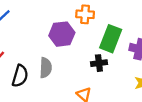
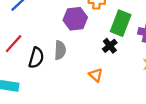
black cross: (99, 63) -> (110, 46), turned -32

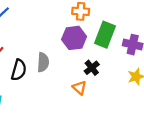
purple hexagon: (75, 19) -> (74, 38), moved
black cross: (110, 46) -> (92, 68), moved

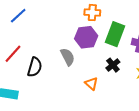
gray semicircle: (43, 62) -> (68, 57), moved, turned -30
black cross: (92, 68) -> (113, 65), moved

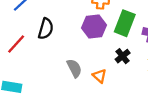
gray semicircle: (68, 57) -> (74, 68), moved
black semicircle: (35, 67) -> (46, 29), moved

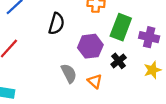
purple hexagon: (94, 26) -> (90, 46), moved
black semicircle: (46, 29) -> (56, 24), moved

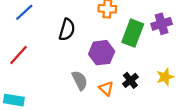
purple cross: (149, 37) -> (162, 24), moved, turned -30
black cross: (119, 61) -> (130, 80), moved

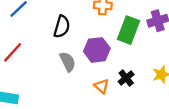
gray semicircle: (80, 80) -> (68, 62), moved

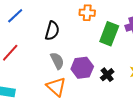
purple hexagon: (97, 50) -> (82, 68), moved
orange triangle: (102, 86) -> (56, 87), moved, size x1.5

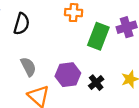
black semicircle: (52, 31) -> (22, 24), moved
gray semicircle: (57, 61) -> (28, 67), moved

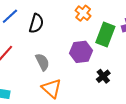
orange cross: (74, 13) -> (83, 13), turned 35
purple hexagon: (68, 75) -> (81, 52), moved

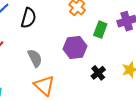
green rectangle: (105, 35) -> (100, 30), size x0.7

